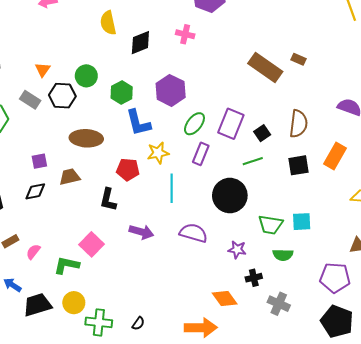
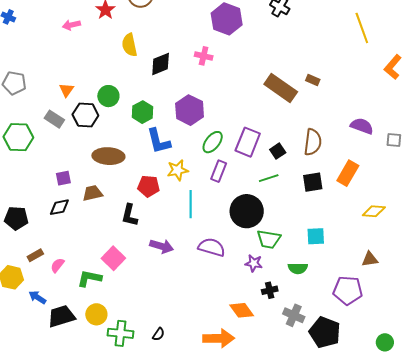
green trapezoid: (270, 225) -> (269, 239), moved
black pentagon: (337, 321) -> (325, 332), moved

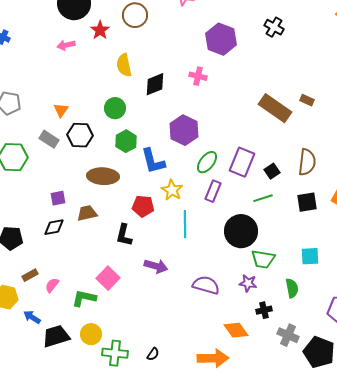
green circle: (108, 96) -> (115, 108), moved
green hexagon: (143, 112) -> (126, 141), moved
yellow star: (178, 170) -> (172, 190), turned -30
purple semicircle: (212, 247) -> (206, 285), moved
green semicircle: (298, 268) -> (292, 288), turned -102

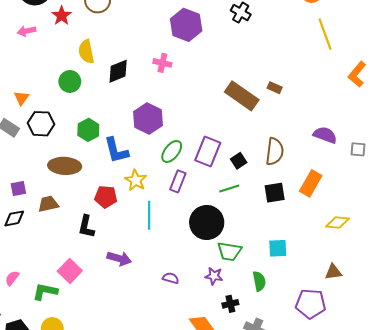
green circle: (115, 108) -> (70, 81), moved
purple semicircle: (206, 285) -> (171, 278), size x0.6

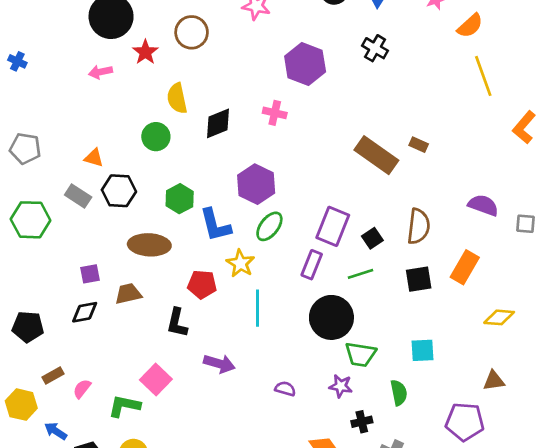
orange triangle: (21, 98) -> (94, 158), turned -49
green ellipse: (172, 151) -> (269, 226), moved
purple rectangle: (178, 181) -> (312, 265), moved

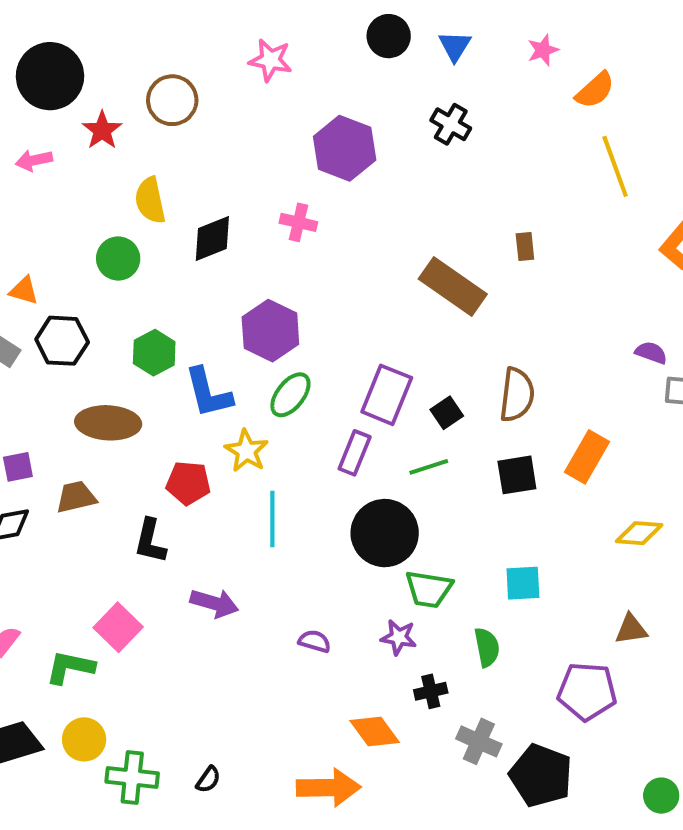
brown rectangle: (419, 145) -> (525, 246), moved, turned 60
purple semicircle: (483, 205) -> (651, 353), moved, size x0.7

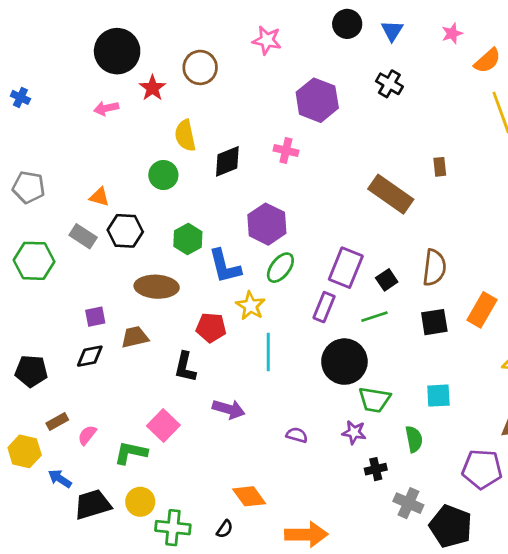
orange diamond: (375, 731) -> (249, 496), moved

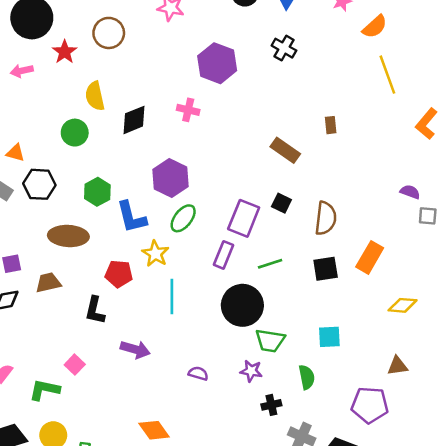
brown rectangle: (391, 194) -> (285, 150), size x0.7
black square: (387, 280) -> (281, 203), moved, turned -30
pink square: (163, 426) -> (75, 365), size x0.7

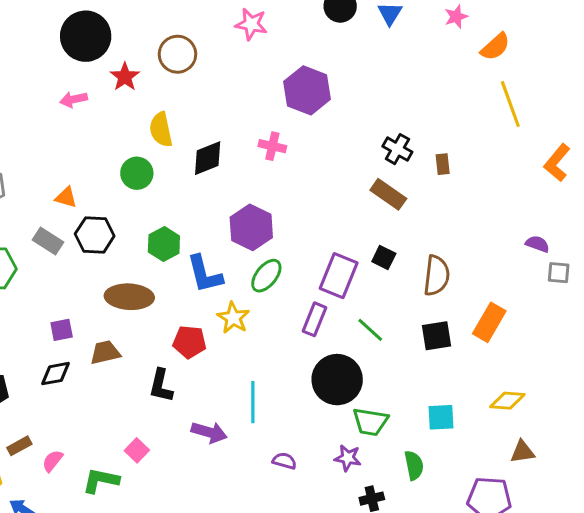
black cross: (284, 48) -> (397, 149), moved
green line: (270, 264) -> (370, 330), turned 60
cyan line: (172, 296) -> (253, 402), moved
yellow diamond: (403, 305) -> (507, 401), moved

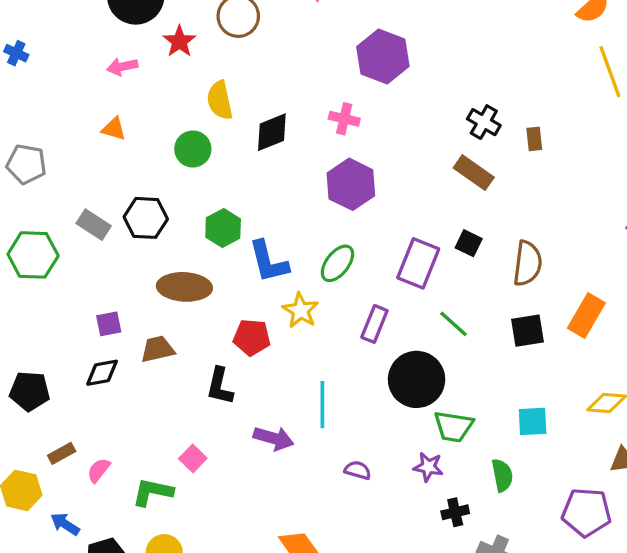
orange triangle: (66, 197) -> (114, 129), moved
purple hexagon: (251, 227) -> (351, 184), moved
purple rectangle: (315, 319) -> (374, 324), moved

